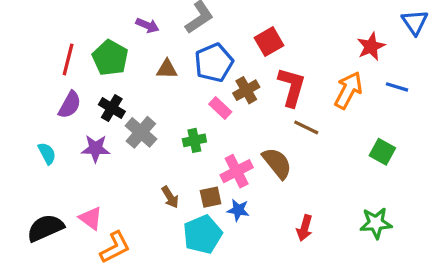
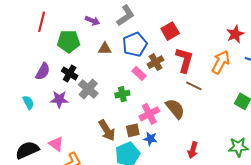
green pentagon: (110, 58) -> (69, 41), turned -30
red line: (68, 59) -> (42, 22), moved
brown arrow: (170, 197) -> (107, 130), size x1.5

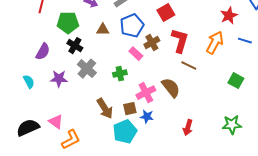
black cross: (70, 73) -> (75, 46), moved

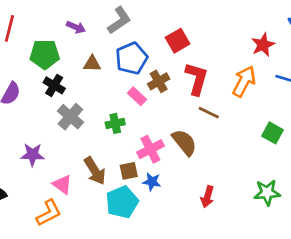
purple star: (59, 79) -> (32, 155), moved
pink triangle: (56, 122) -> (62, 184), moved

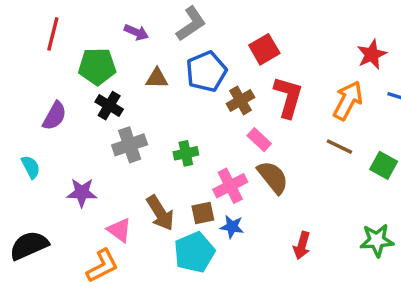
pink rectangle: (137, 96) -> (259, 140), moved
brown line: (209, 113) -> (339, 147), moved
gray cross: (70, 117) -> (130, 145), turned 30

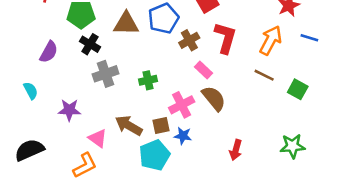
brown triangle: (157, 78) -> (126, 24), size x1.5
brown arrow: (160, 213) -> (129, 125), turned 152

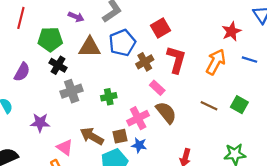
brown line: (264, 75) -> (209, 106), moved

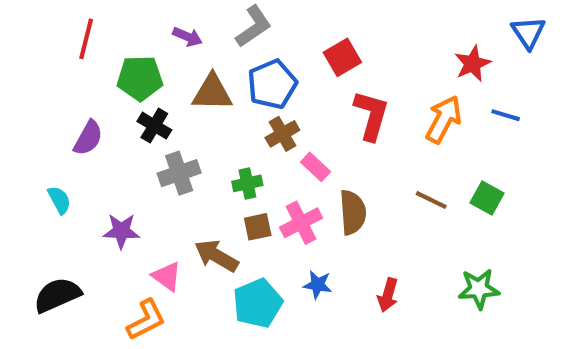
brown cross: (145, 62) -> (282, 134), moved
pink rectangle: (157, 88) -> (316, 167), moved
brown semicircle: (166, 113) -> (353, 212), turned 35
brown square: (120, 136) -> (258, 227), moved
blue star: (139, 145) -> (318, 285), moved

